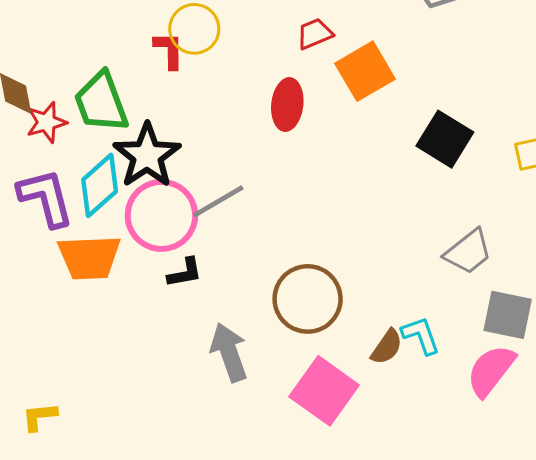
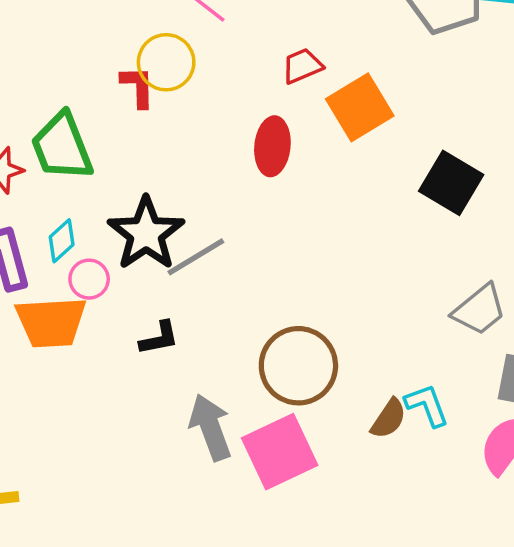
black star: (147, 156) -> (146, 234), moved
cyan diamond: (100, 185) -> (62, 241), size x0.6
pink circle: (161, 215) -> (89, 279), moved, size x0.5
pink square: (324, 391) -> (280, 452), moved, turned 30

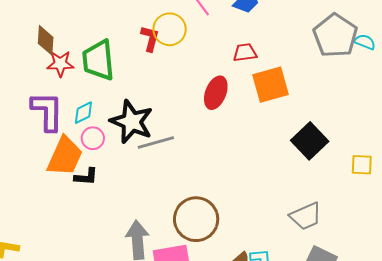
black star: (146, 234) -> (132, 122), turned -30
orange trapezoid: (51, 322) -> (65, 156), turned -78
black L-shape: (159, 338) -> (86, 177), moved

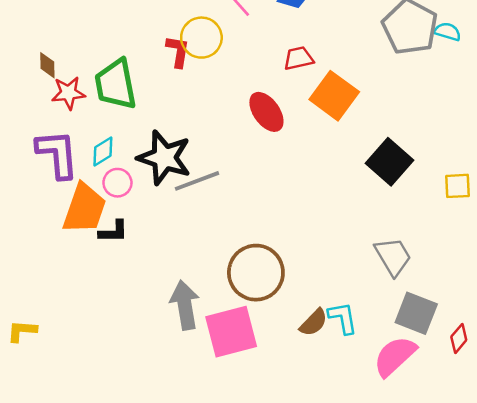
brown diamond: (46, 40) -> (47, 65), size x0.7
orange square: (271, 85) -> (334, 96), turned -33
red ellipse: (216, 93) -> (266, 112), turned -52
gray trapezoid: (306, 216) -> (393, 257), turned -92

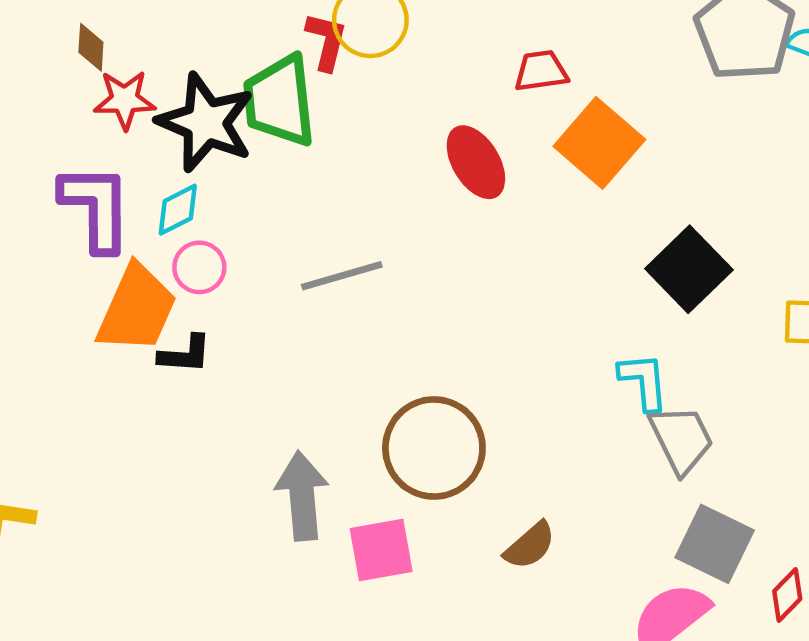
green trapezoid: (116, 84) -> (279, 101), moved
black star: (164, 158) -> (206, 122), moved
cyan L-shape: (343, 318) -> (644, 381), moved
pink square: (231, 332) -> (381, 550), size x0.7

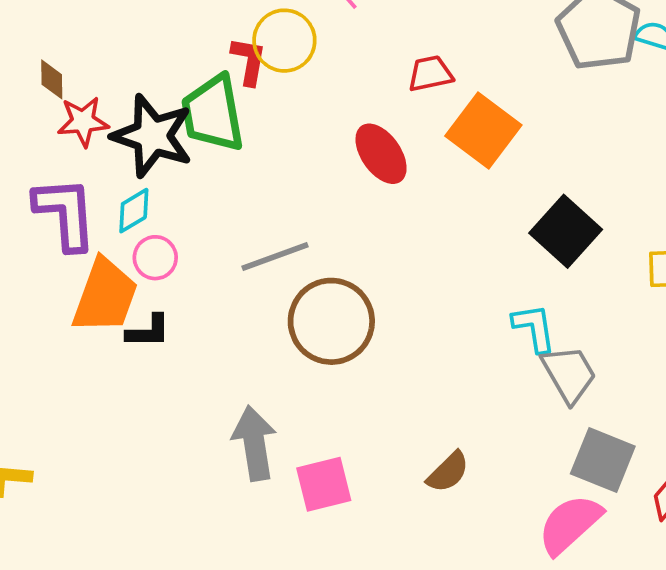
brown circle: (434, 448) -> (331, 321), moved

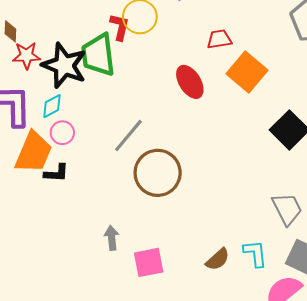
gray line: (275, 257) -> (128, 136), turned -33
cyan L-shape: (534, 328) -> (255, 253), moved
gray arrow: (254, 443) -> (112, 238), size x0.6

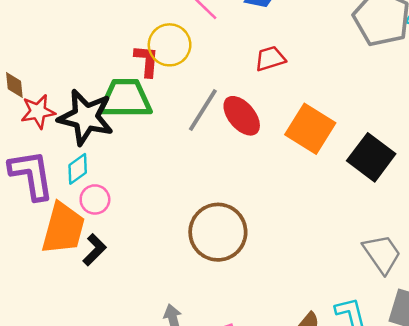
green trapezoid: (98, 55) -> (125, 98), turned 105
orange square: (247, 72) -> (310, 129), moved
gray line: (128, 136) -> (203, 110), moved
black L-shape: (56, 173) -> (95, 250), turned -40

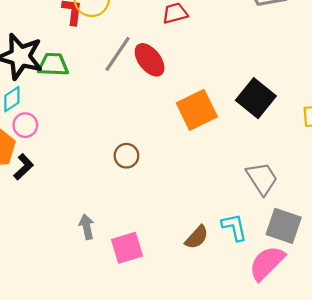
green trapezoid: (125, 98) -> (53, 65), moved, size x0.7
orange square: (310, 129) -> (197, 110), moved, turned 30
brown circle: (218, 232) -> (126, 156), size x0.5

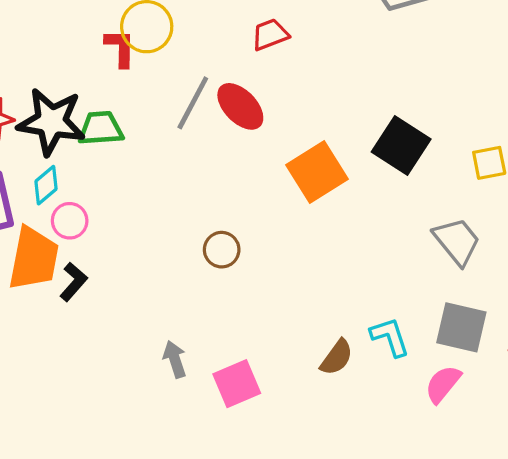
gray trapezoid: (262, 178) -> (457, 241), moved
pink semicircle: (267, 263) -> (443, 384), size x0.7

